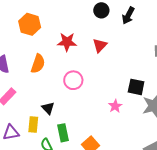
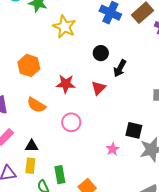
black arrow: (128, 16) -> (120, 68), moved
orange semicircle: (38, 64) -> (36, 105), turned 102
black triangle: (48, 108) -> (32, 146), moved, turned -48

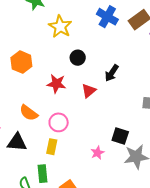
black circle: (101, 53) -> (78, 58), moved
orange semicircle: (36, 105) -> (29, 113), moved
black triangle: (32, 146) -> (17, 142), size x1.5
yellow rectangle: (30, 166) -> (52, 147), moved

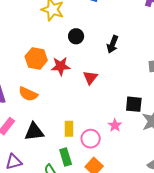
orange hexagon: (21, 62) -> (36, 58), moved
red triangle: (89, 91) -> (90, 78), moved
orange semicircle: (29, 113) -> (28, 94), moved
pink circle: (59, 122) -> (91, 139), moved

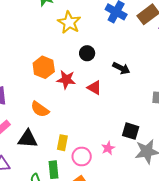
black arrow: (113, 44) -> (121, 68), turned -96
red triangle: (90, 78) -> (94, 88), moved, turned -49
orange semicircle: (28, 94) -> (40, 109), moved

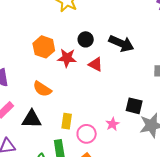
black circle: (87, 53) -> (86, 39), moved
black arrow: (121, 68) -> (121, 44), size x1.4

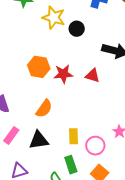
black circle: (86, 39) -> (77, 29), moved
orange semicircle: (42, 89) -> (44, 109), turned -78

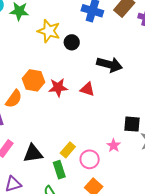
orange semicircle: (44, 109) -> (14, 99), moved
yellow rectangle: (73, 136) -> (68, 150), turned 42
green rectangle: (71, 165) -> (59, 170), moved

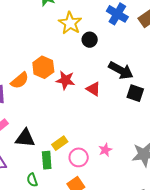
black square: (132, 124) -> (135, 93), moved

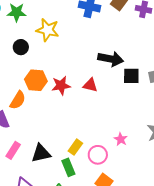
black circle: (90, 40) -> (21, 47), moved

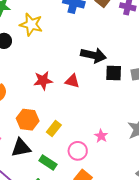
orange hexagon: (36, 80) -> (28, 120), moved
yellow rectangle: (75, 147) -> (54, 129), moved
green rectangle: (68, 167) -> (48, 163), turned -36

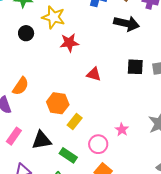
black arrow: (93, 55) -> (127, 23), moved
red star: (43, 81) -> (69, 43), moved
orange hexagon: (28, 120) -> (58, 103), moved

